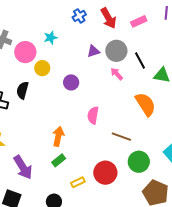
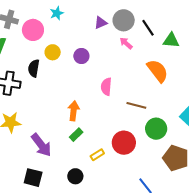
yellow circle: (42, 68) -> (53, 52), moved

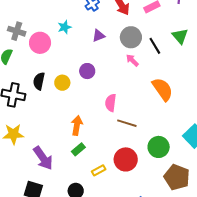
purple triangle: (101, 23) -> (99, 36), moved
green triangle: (171, 40) -> (180, 36), moved, turned 42
yellow circle: (53, 52) -> (62, 83), moved
brown line: (136, 105) -> (127, 123), moved

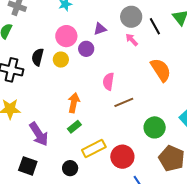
purple triangle: (99, 36) -> (100, 29), moved
pink circle: (40, 43) -> (66, 36), moved
brown line: (127, 123) -> (124, 102), turned -42
red circle: (126, 159) -> (122, 157), moved
yellow rectangle: (99, 170) -> (94, 149), size x1.6

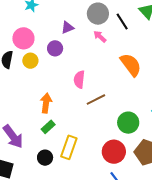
pink circle: (66, 36) -> (23, 38), moved
yellow rectangle: (94, 149) -> (69, 147), turned -40
red circle: (122, 157) -> (114, 152), moved
black circle: (70, 168) -> (45, 158), moved

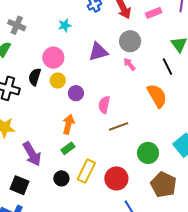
black line: (122, 22) -> (167, 67), moved
purple triangle: (67, 28) -> (98, 52), size x1.5
purple circle: (55, 48) -> (76, 93), moved
red circle: (114, 152) -> (116, 178), moved

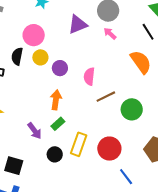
green circle: (148, 153) -> (132, 109), moved
purple arrow: (32, 154) -> (35, 131), moved, size x0.7

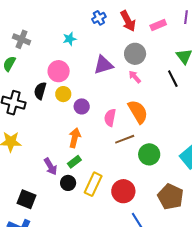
orange semicircle: (141, 62) -> (138, 112), moved
black circle: (55, 154) -> (68, 183), moved

